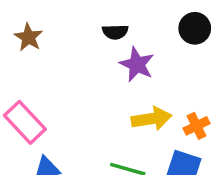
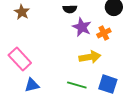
orange cross: (197, 126) -> (104, 33), moved

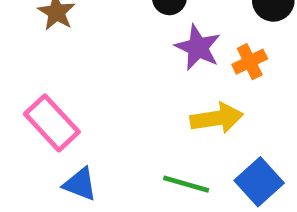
blue square: (108, 84) -> (259, 182), turned 30
blue triangle: (32, 85) -> (80, 184), turned 35

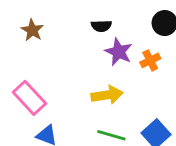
yellow arrow: (217, 118) -> (107, 95), moved

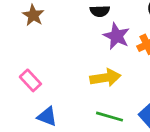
pink rectangle: (29, 98) -> (30, 80), size x0.7

